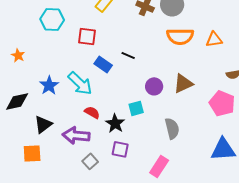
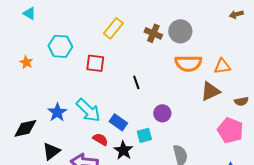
orange star: (18, 55) -> (26, 62), moved
black line: (128, 55) -> (136, 82), turned 48
blue rectangle: (103, 64) -> (118, 122), moved
brown triangle: (183, 83) -> (210, 91), moved

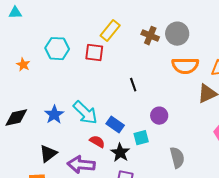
cyan triangle: (29, 13) -> (15, 13), moved, turned -32
red square: (95, 63) -> (94, 53), moved
black diamond: (25, 128) -> (16, 118), moved

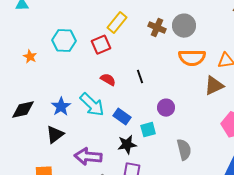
red square: (94, 53) -> (101, 45), turned -30
red semicircle: (97, 142) -> (108, 80), moved
black star: (120, 153) -> (127, 145), turned 30
black triangle: (48, 154) -> (55, 135), moved

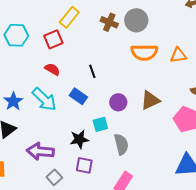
red semicircle: (108, 80) -> (52, 69), moved
brown triangle: (214, 86) -> (150, 100), moved
blue rectangle: (122, 117) -> (78, 96), moved
gray semicircle: (184, 150) -> (121, 144), moved

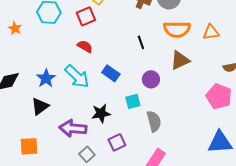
black line: (92, 71) -> (141, 42), moved
brown triangle: (150, 100) -> (180, 60), moved
black star: (79, 139) -> (101, 113), moved
purple square: (84, 165) -> (117, 142), turned -36

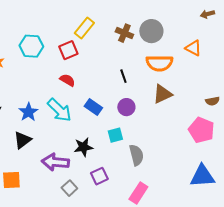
orange triangle: (211, 32) -> (193, 48), moved, turned 36
purple circle: (151, 79) -> (126, 107), moved

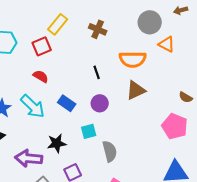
gray circle: (151, 31) -> (150, 22), moved
brown semicircle: (212, 101) -> (186, 97), turned 40

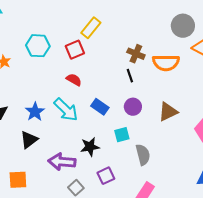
brown cross: (98, 29) -> (136, 54), moved
brown triangle: (136, 90) -> (168, 112), moved

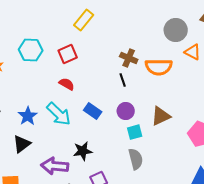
yellow rectangle: (91, 28) -> (84, 20), moved
cyan square: (122, 135) -> (135, 132), moved

